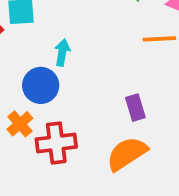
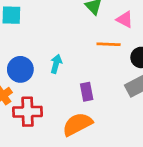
cyan arrow: (62, 53) -> (56, 64), moved

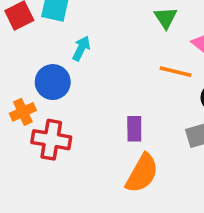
cyan arrow: (56, 64) -> (81, 48), moved
orange semicircle: (77, 124) -> (142, 173), moved, turned 136

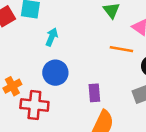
blue circle: (53, 82) -> (55, 73), moved

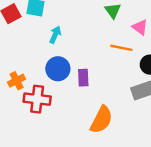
purple rectangle: (94, 93) -> (83, 78), moved

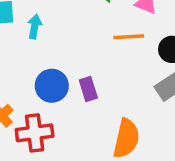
cyan arrow: (55, 35) -> (35, 27), moved

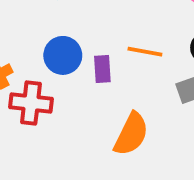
orange line: (129, 37) -> (145, 52), moved

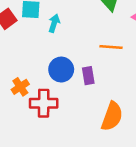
orange line: (145, 52) -> (111, 47), moved

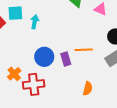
orange line: (111, 47) -> (84, 50), moved
orange semicircle: (112, 116) -> (88, 88), size x0.6

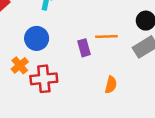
blue circle: (44, 57) -> (37, 38), moved

